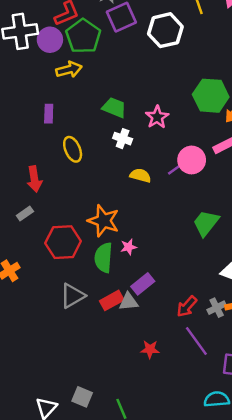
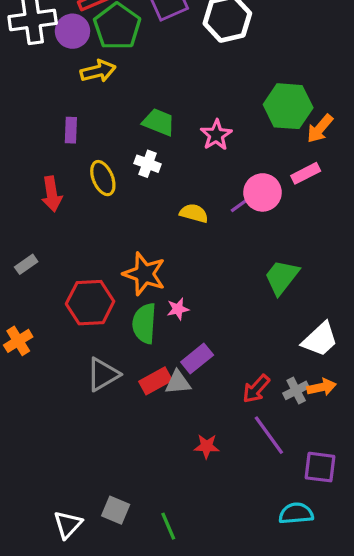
white cross: (123, 139) -> (148, 164), moved
red arrow: (34, 179) -> (52, 194), moved
gray rectangle: (25, 214) -> (26, 264), moved

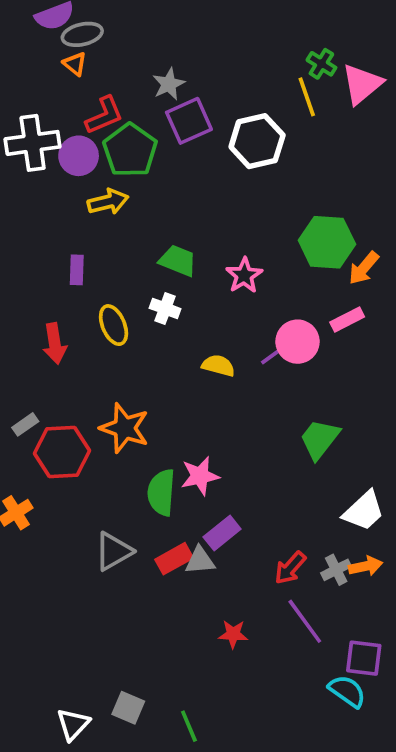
orange star: (144, 274) -> (125, 428), moved
red hexagon: (90, 303) -> (62, 452), moved
pink star: (178, 309) -> (200, 476), size x1.5
cyan semicircle: (296, 513) -> (347, 691), moved, turned 40

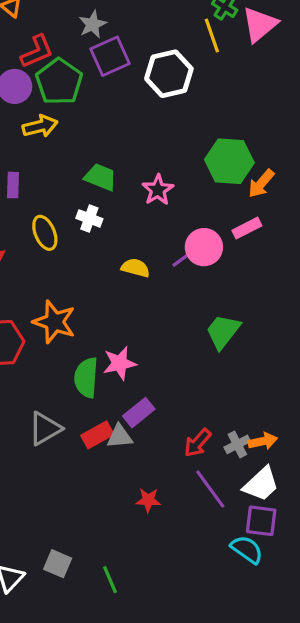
white trapezoid: (364, 511) -> (261, 484), moved

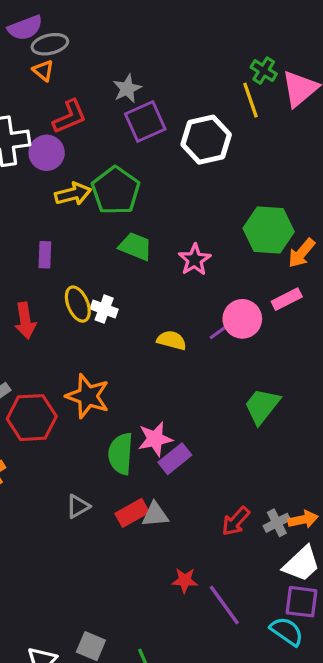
green pentagon: (59, 82) -> (116, 191), moved
white cross: (89, 218) -> (104, 309), moved
purple rectangle: (139, 413) -> (175, 459), moved
gray triangle: (45, 429) -> (78, 506), size x0.7
purple line: (210, 489) -> (224, 605), moved

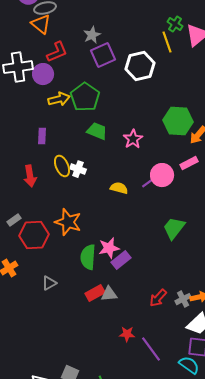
orange triangle: (43, 71) -> (41, 24), size x1.5
gray triangle: (78, 506) -> (49, 283), moved

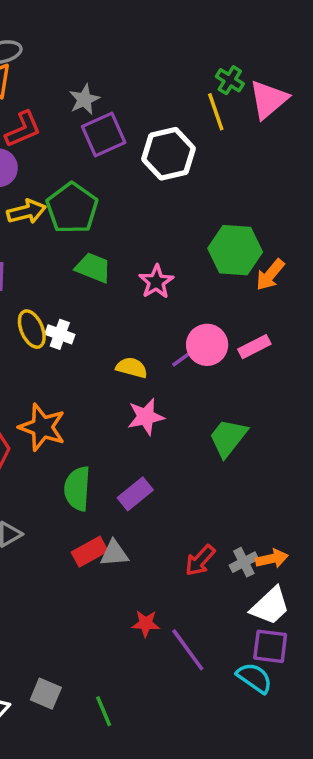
pink rectangle: (189, 163) -> (254, 347), moved
pink star: (109, 248) -> (146, 417), moved

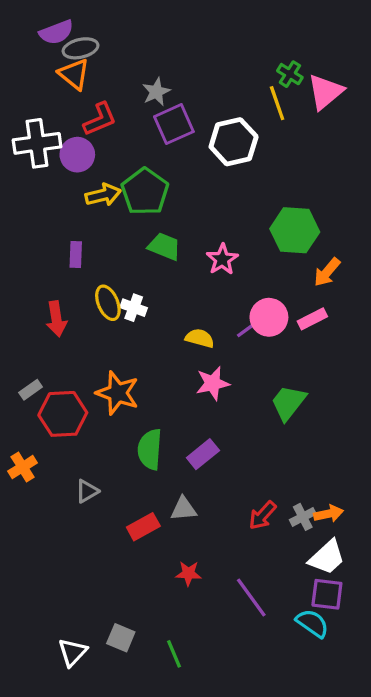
orange arrow: (270, 275) -> (327, 272), moved
red rectangle: (90, 552) -> (143, 527), moved
red star: (146, 624) -> (188, 573), moved

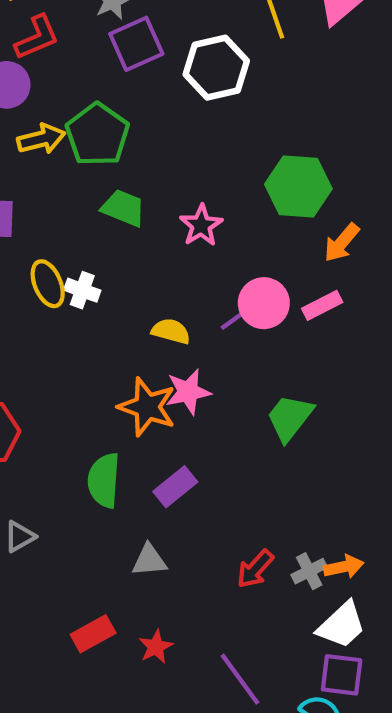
orange star: (118, 393) -> (147, 407), moved
red rectangle: (143, 527) -> (93, 634), moved
red star: (188, 573) -> (156, 647), turned -30

